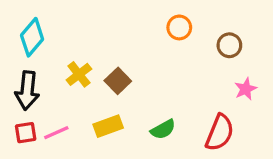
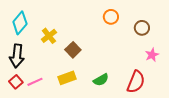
yellow cross: (79, 74) -> (49, 36), moved
red square: (26, 133) -> (16, 82), turned -32

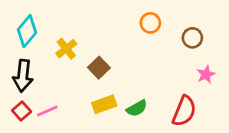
yellow rectangle: (67, 78) -> (104, 104), moved

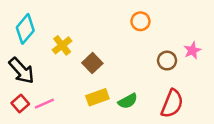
brown circle: (192, 38) -> (167, 61), moved
pink star: (206, 74) -> (192, 50), moved
black arrow: (23, 76) -> (22, 71), turned -48

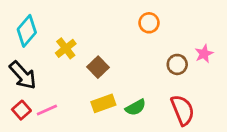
red semicircle: (172, 104) -> (183, 110), turned -44

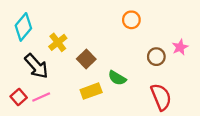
black arrow: (23, 75) -> (36, 66), moved
green semicircle: (136, 107) -> (117, 78), moved, turned 60

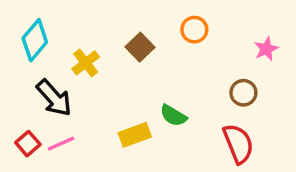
pink star: (180, 47) -> (266, 49), moved
brown circle: (156, 57) -> (243, 93), moved
brown square: (86, 59) -> (140, 47), moved

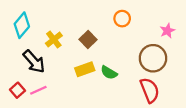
brown square: (140, 47) -> (88, 39), moved
brown circle: (243, 93) -> (153, 58), size x1.6
yellow rectangle: (135, 135) -> (85, 69), moved

